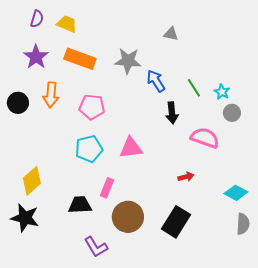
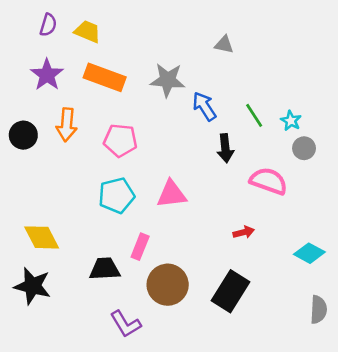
yellow diamond: (32, 181) -> (42, 237), turned -76
gray semicircle: (243, 224) -> (318, 310), moved

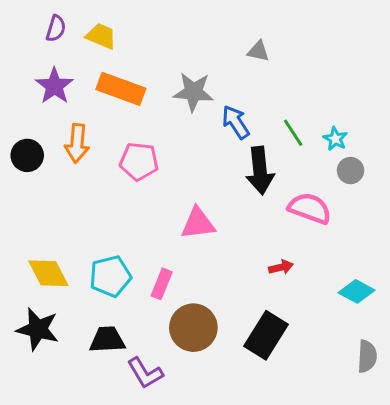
black arrow: (225, 148) -> (260, 171), size x1.4
cyan pentagon: (116, 195) -> (110, 276), moved
black trapezoid: (105, 269) -> (107, 340), moved

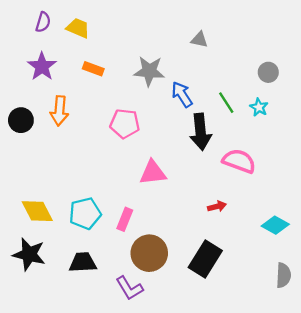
orange rectangle: (121, 89) -> (93, 69), size x0.6
pink pentagon: (139, 161) -> (125, 124), moved
gray circle: (351, 171) -> (268, 72), moved
purple L-shape: (145, 373) -> (129, 288), moved

